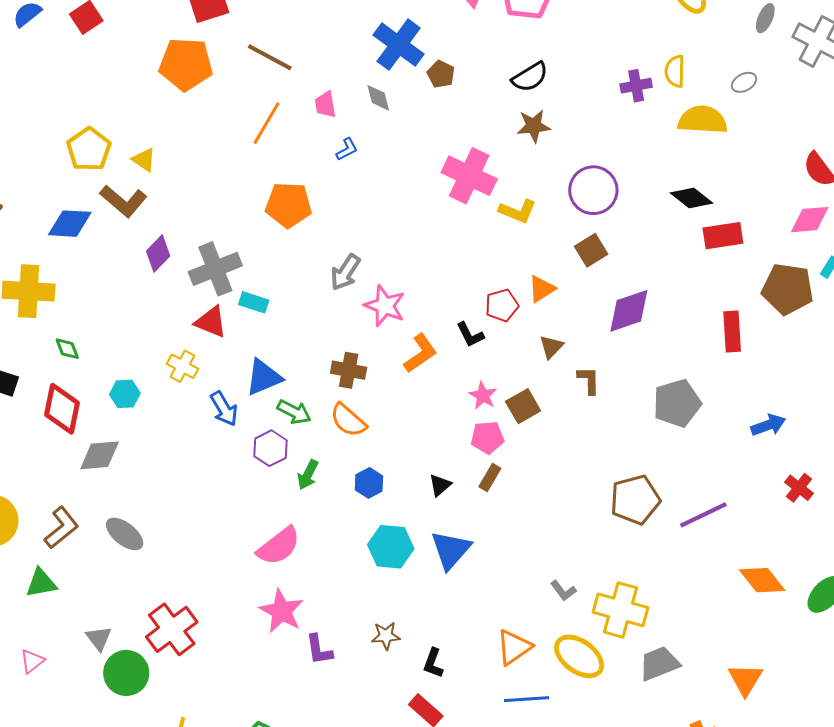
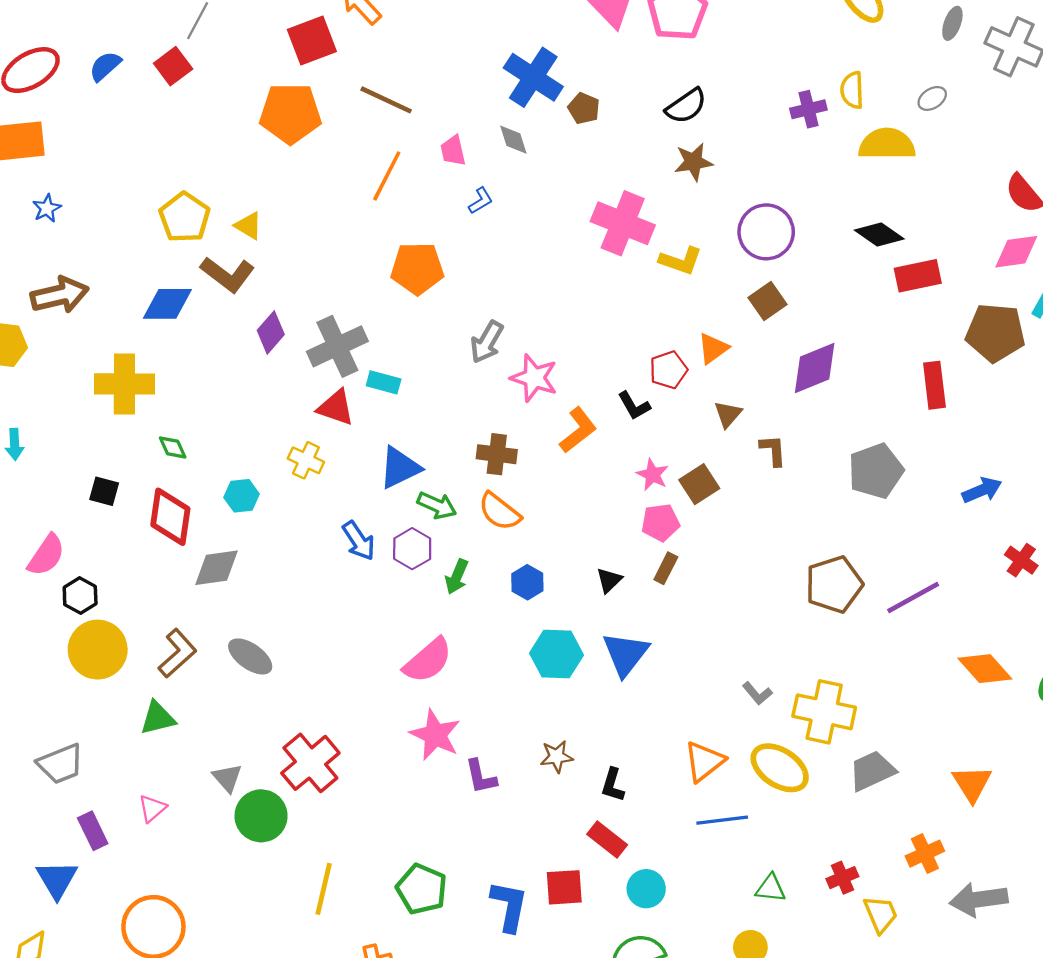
blue arrow: (224, 409) -> (359, 541), moved

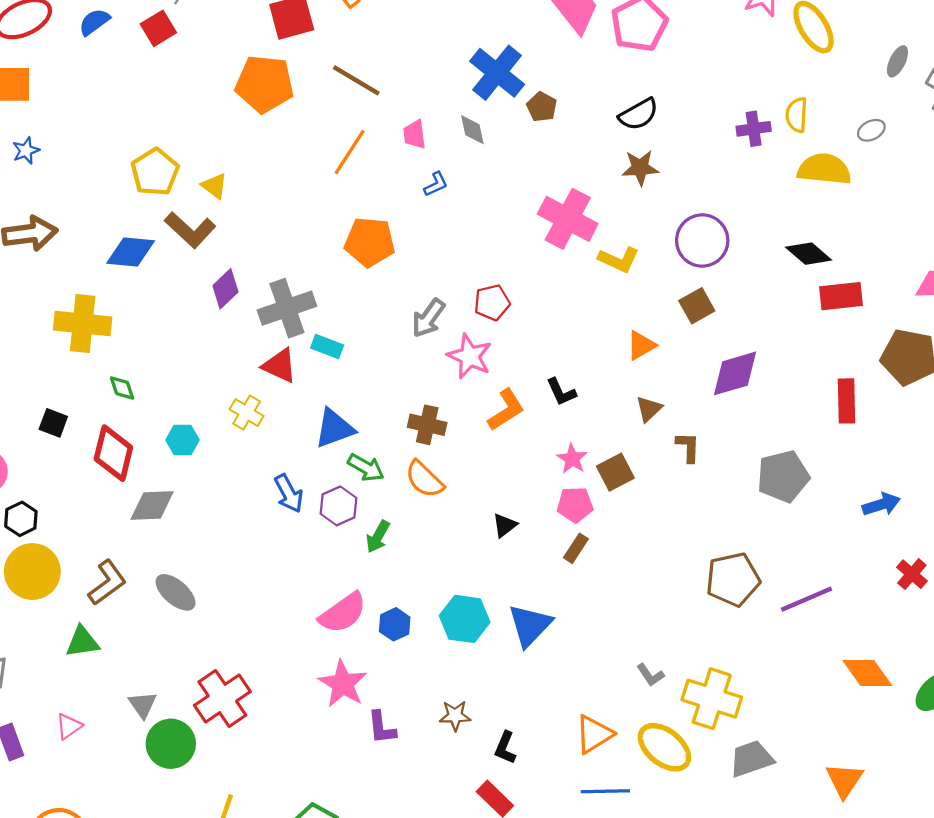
red pentagon: (668, 370) -> (492, 303), moved
black triangle: (609, 580) -> (505, 525), moved
blue hexagon: (527, 582) -> (395, 624), moved

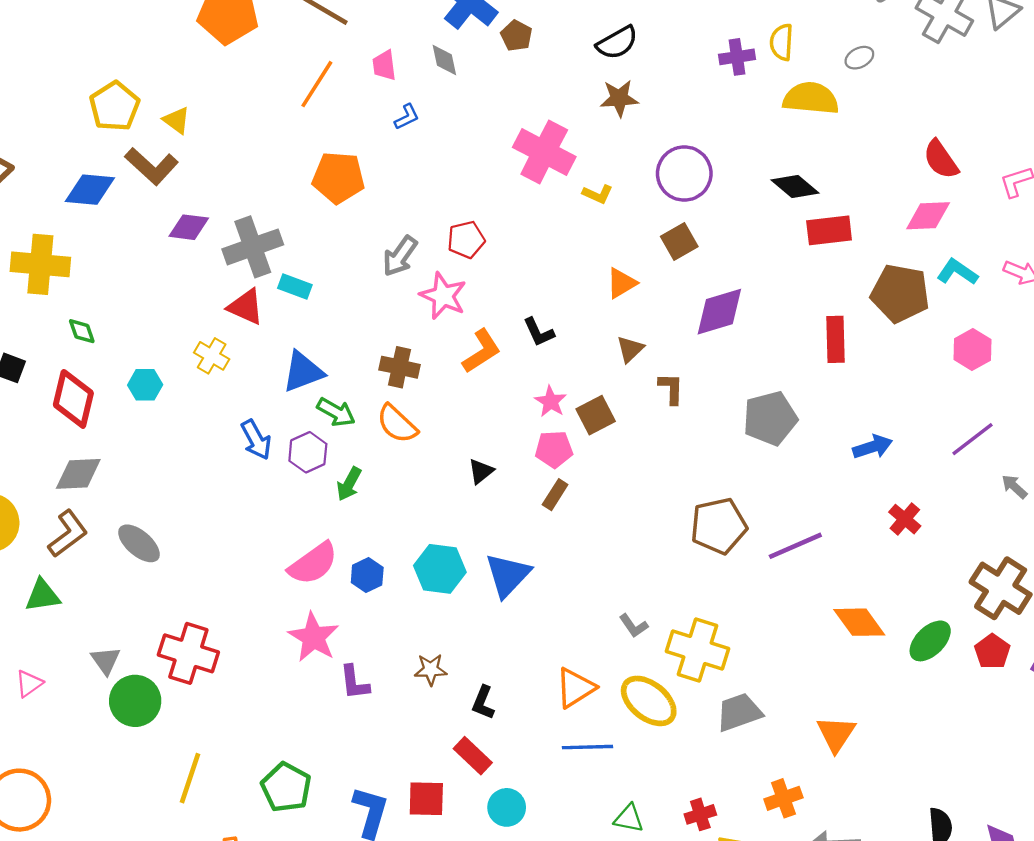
yellow L-shape: (619, 260) -> (598, 194), size x0.7
purple diamond: (225, 289) -> (189, 227), turned 51
gray diamond: (152, 506) -> (78, 474), moved
red cross: (222, 698) -> (188, 653), turned -38

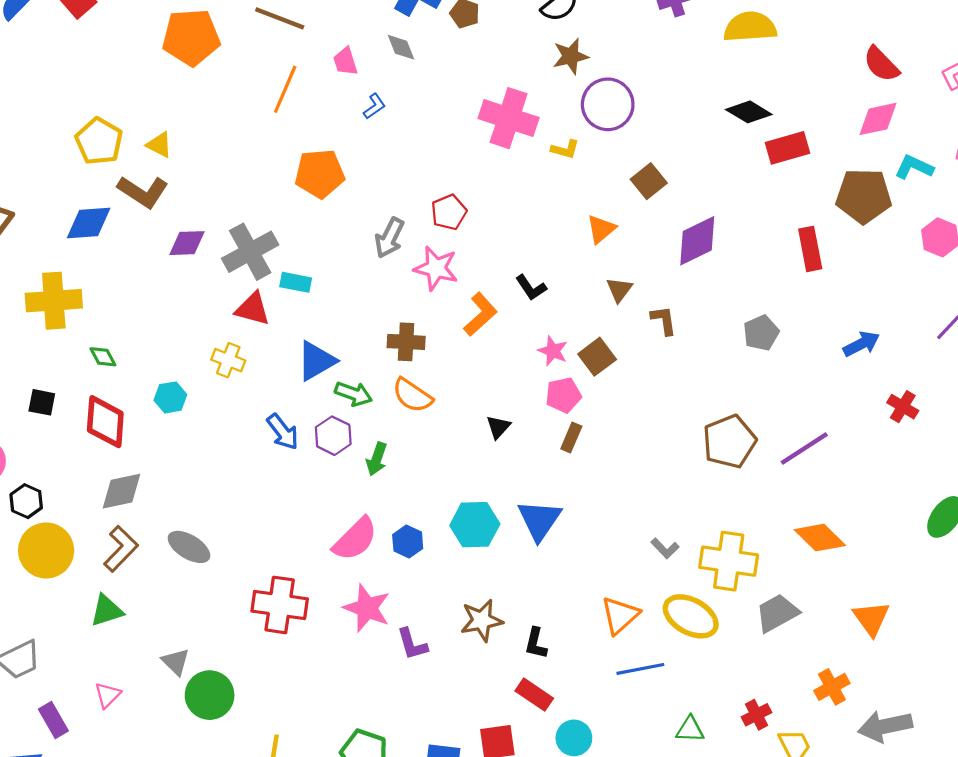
purple circle: (684, 174) -> (608, 104), moved
gray pentagon: (770, 418) -> (761, 333), size x0.7
orange diamond: (859, 622) -> (820, 538), moved
red cross: (188, 653) -> (280, 605), moved
brown star: (431, 670) -> (482, 620), size x1.4

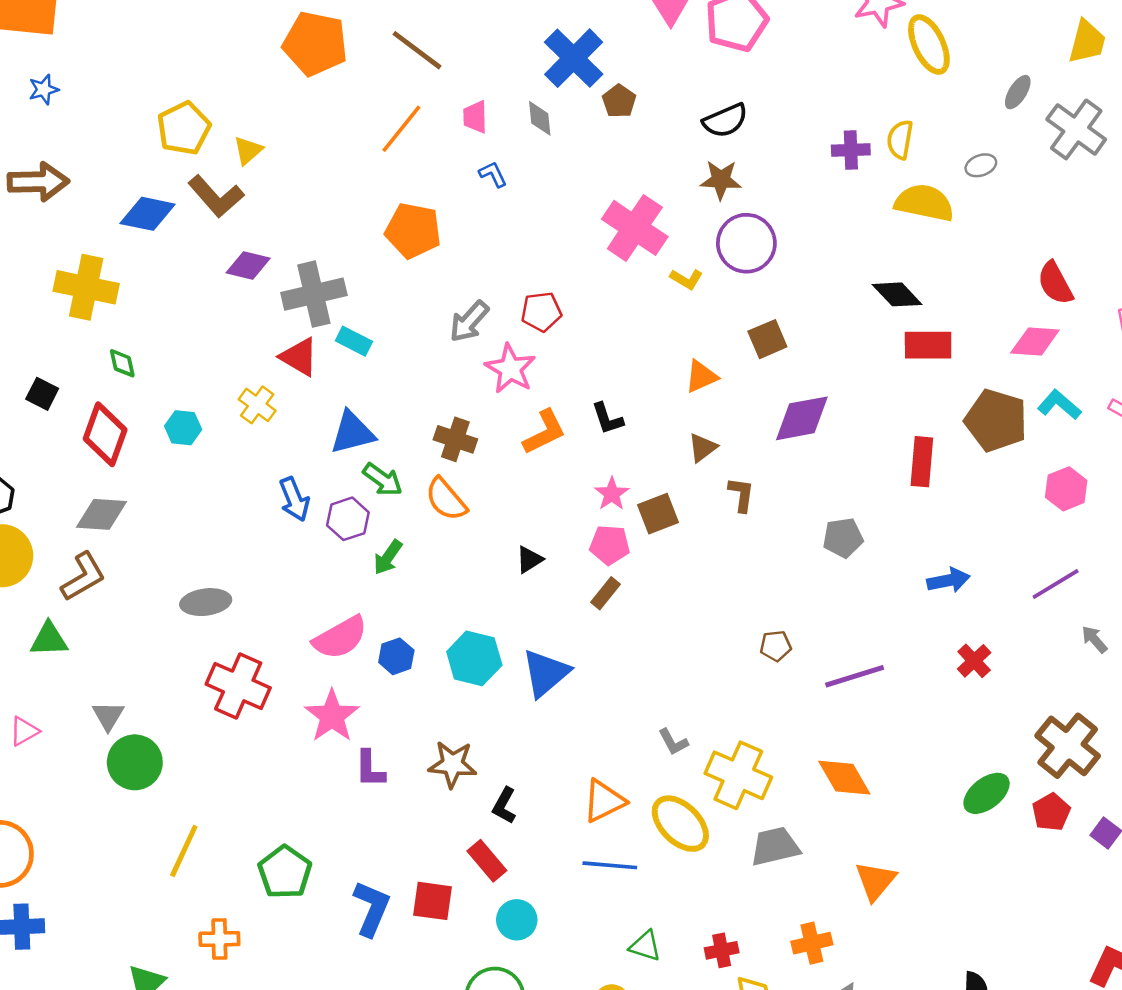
blue L-shape: (374, 106) -> (493, 174), turned -96
yellow triangle: (159, 145) -> (248, 151), turned 36
brown pentagon: (729, 442) -> (776, 646), size x0.5
gray ellipse: (189, 547) -> (206, 602), moved, turned -54

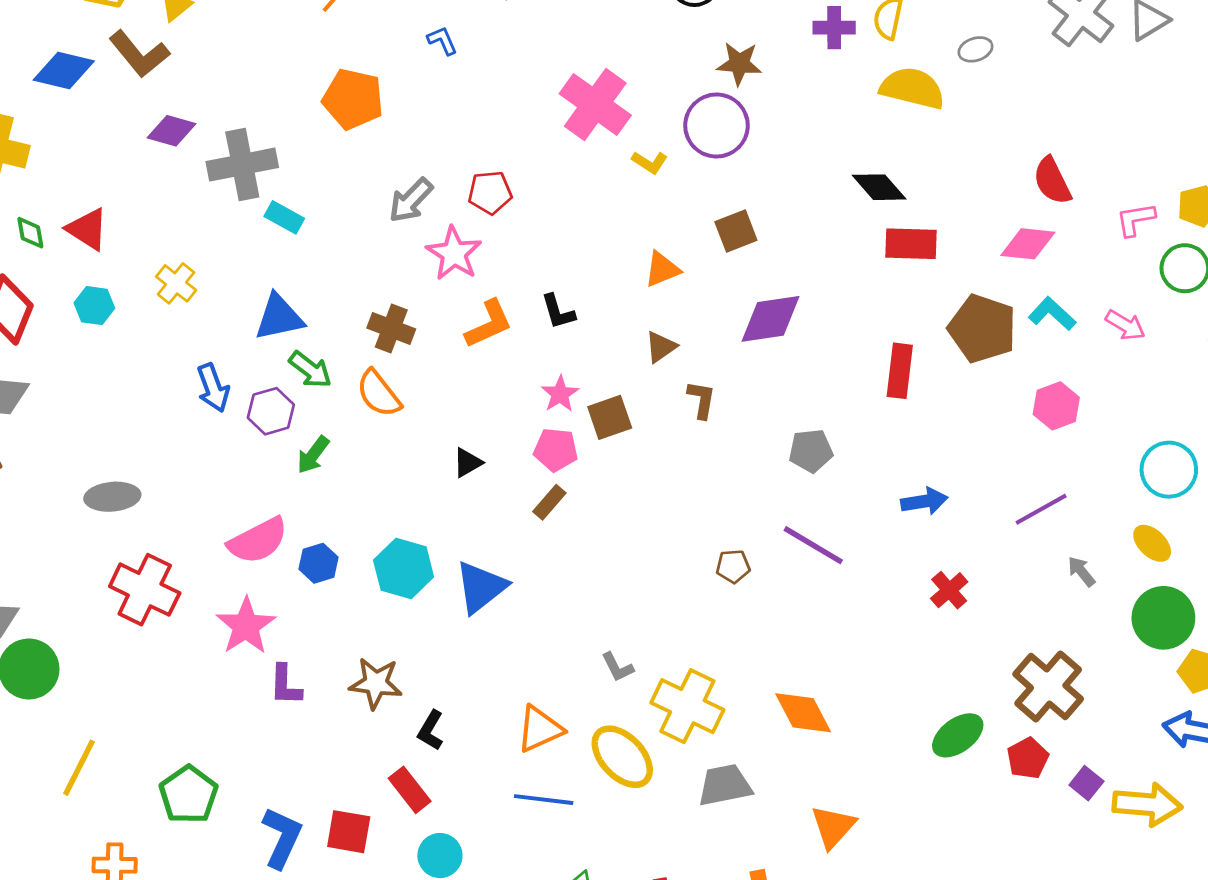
brown star: (721, 180) -> (739, 64), moved
red triangle: (299, 357) -> (87, 229), moved
purple line: (855, 676) -> (813, 545), moved, turned 46

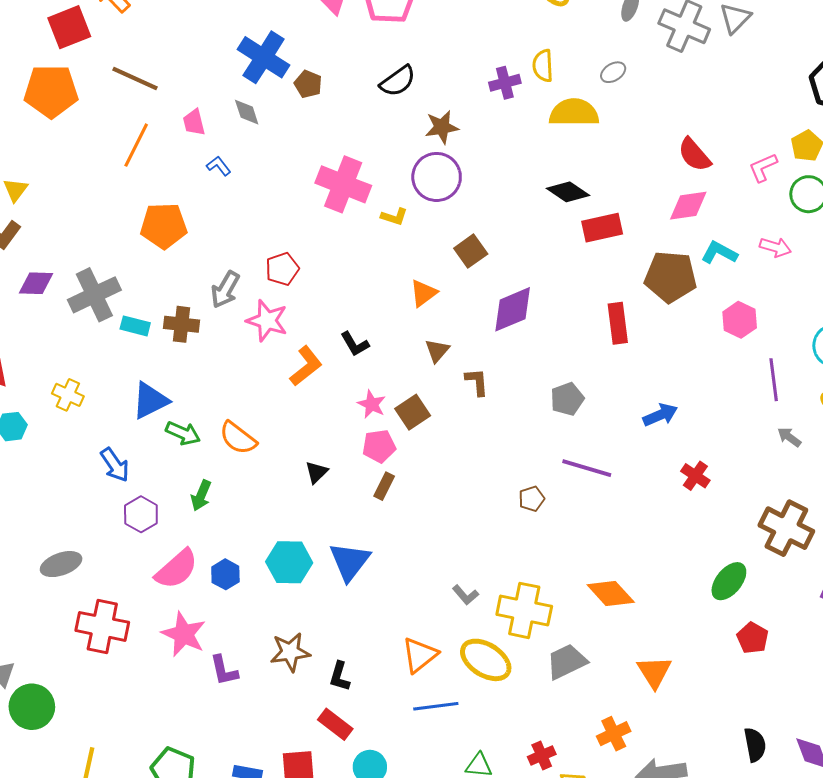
brown cross: (391, 329) -> (182, 324), moved
purple hexagon: (271, 411) -> (141, 514), moved
purple line: (1041, 509) -> (774, 380), moved, turned -54
red pentagon: (1028, 758) -> (753, 638), moved

